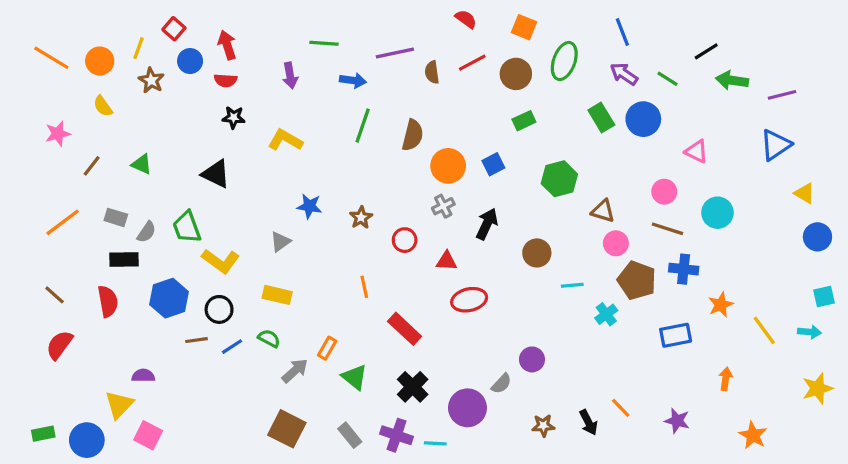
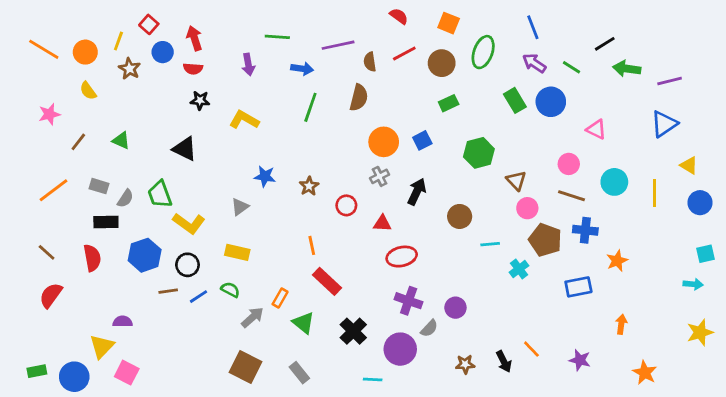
brown semicircle: (413, 135) -> (359, 98), moved
brown triangle: (603, 211) -> (516, 181), turned 30
red rectangle: (405, 329) -> (327, 281), moved
yellow line: (764, 330) -> (654, 193), moved, turned 36
purple cross: (396, 435) -> (409, 301), moved

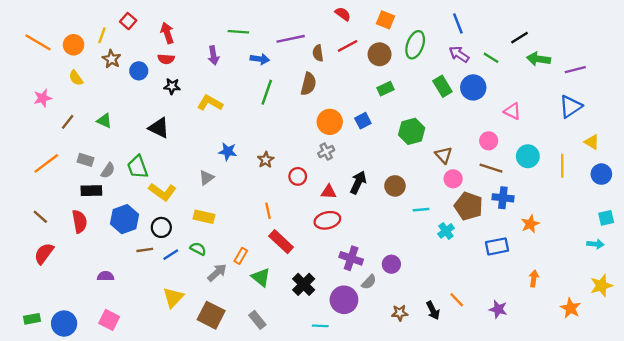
blue circle: (163, 52) -> (139, 71), moved
black arrow: (417, 192) -> (358, 182), moved
red ellipse: (402, 257) -> (327, 220), moved
yellow triangle: (102, 346) -> (173, 297), moved
orange star: (645, 373) -> (571, 308), moved

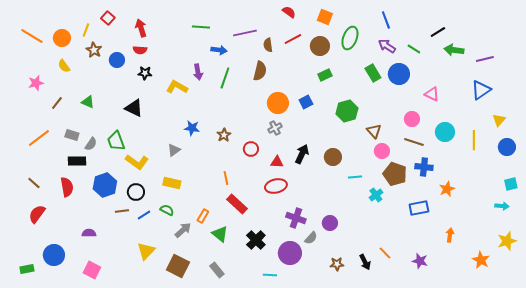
purple arrow: (213, 55) -> (198, 72), moved
yellow triangle: (592, 142) -> (499, 120), turned 40
blue circle: (64, 324) -> (54, 255), moved

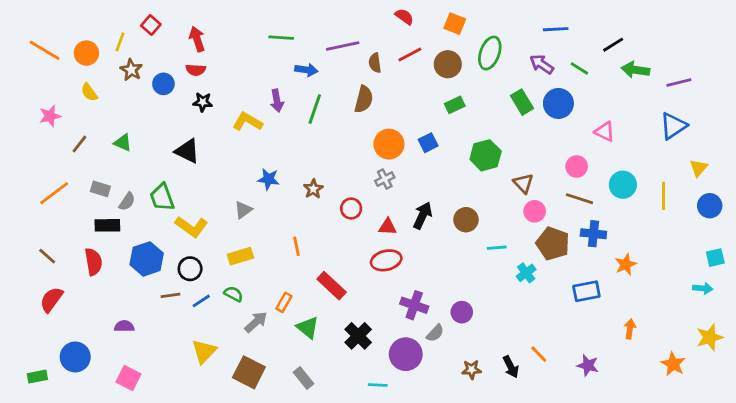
blue line: (386, 20) -> (556, 29), moved, turned -72
orange line: (226, 178) -> (296, 246), moved
yellow rectangle: (172, 183) -> (240, 256), turned -30

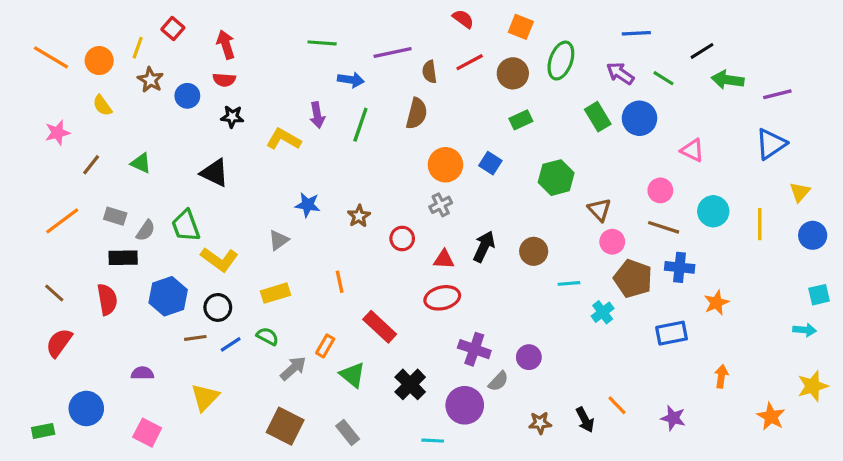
blue square: (428, 143) -> (490, 163), turned -30
yellow triangle: (204, 351) -> (205, 397), moved

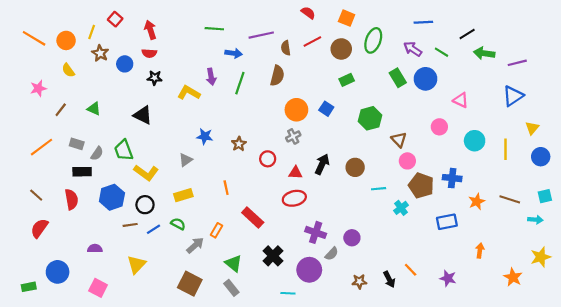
brown line: (664, 227) -> (510, 199), moved
green triangle: (352, 375) -> (234, 263), moved

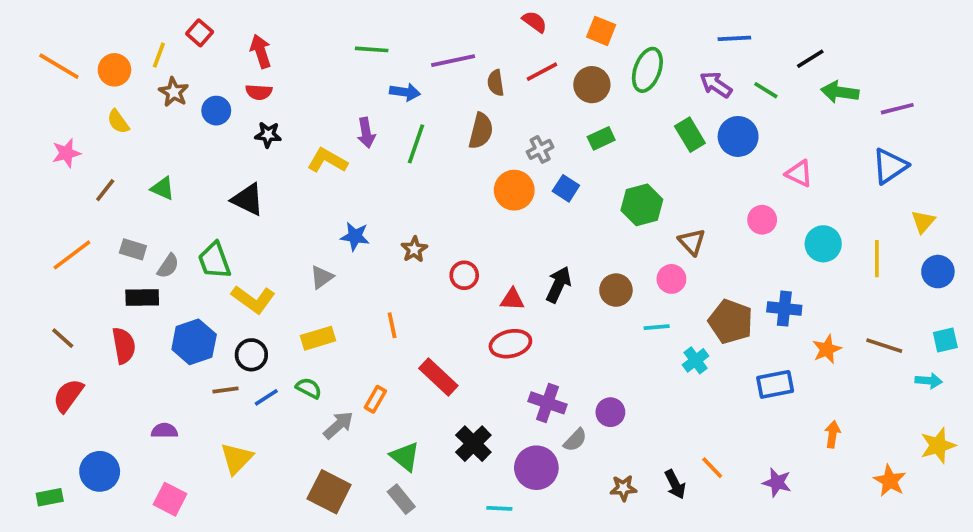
gray cross: (293, 136) -> (540, 149), moved
pink circle: (407, 161) -> (671, 279), moved

